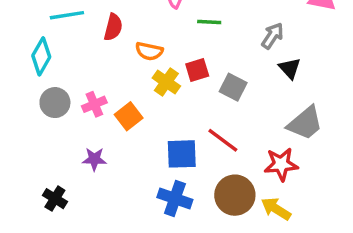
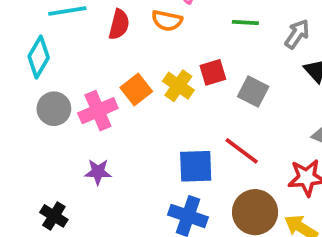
green line: (209, 22) -> (245, 23), moved
orange semicircle: (149, 51) -> (167, 21), moved
pink cross: (94, 104) -> (98, 111), size x1.4
orange square: (129, 116) -> (136, 90), moved

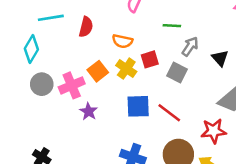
orange semicircle: (167, 21) -> (122, 41), moved
gray arrow: (297, 34) -> (190, 46), moved
blue square: (196, 166) -> (138, 106), moved
purple star: (98, 172) -> (89, 111), moved, turned 30

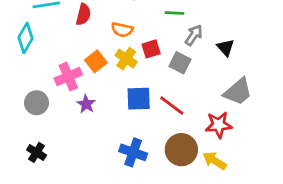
gray circle: (42, 84) -> (37, 103), moved

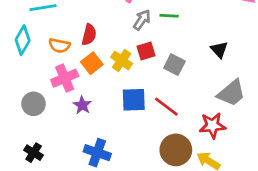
red semicircle: (83, 14) -> (89, 35), moved
orange semicircle: (122, 30) -> (59, 46), moved
gray arrow: (194, 35) -> (142, 20), moved
blue cross: (133, 152) -> (97, 153), moved

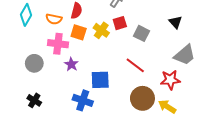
orange square: (92, 63) -> (79, 32), turned -35
pink cross: (65, 78) -> (58, 44), turned 30
blue square: (134, 100) -> (100, 80), moved

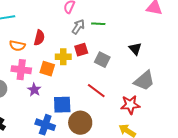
yellow cross: (101, 30) -> (63, 57), turned -35
orange square: (79, 32) -> (47, 69), moved
brown circle: (142, 98) -> (80, 123), moved

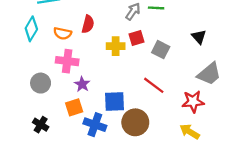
orange square: (47, 69) -> (74, 107), moved, turned -35

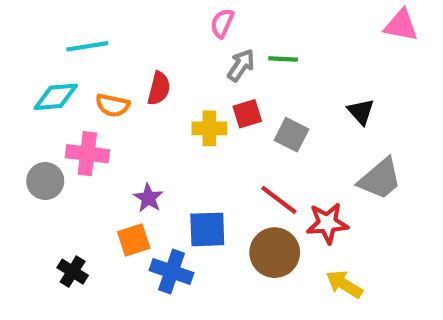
cyan diamond: (31, 29) -> (56, 97), turned 55
pink cross: (67, 61) -> (87, 154), moved
gray circle: (41, 83) -> (45, 181), moved
red star: (193, 102) -> (327, 223), moved
brown circle: (135, 122) -> (275, 253), moved

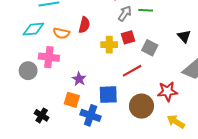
red line: (279, 200) -> (132, 71), moved, turned -66
orange square: (134, 240) -> (72, 100), turned 35

